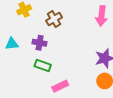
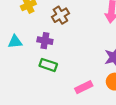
pink rectangle: (60, 86) -> (84, 87), moved

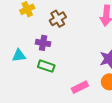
cyan triangle: (15, 42) -> (19, 56), moved

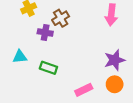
purple cross: (43, 43) -> (45, 33), moved

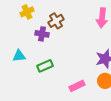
green rectangle: (48, 68) -> (45, 66), turned -42

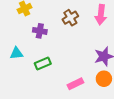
brown cross: (56, 21) -> (70, 18), moved

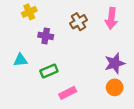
pink rectangle: (75, 84) -> (68, 93), moved

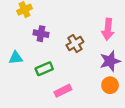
pink arrow: (111, 18) -> (108, 29), moved
brown cross: (79, 22) -> (75, 44), moved

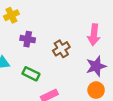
green rectangle: (44, 69) -> (31, 74), turned 49

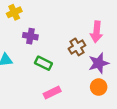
brown cross: (61, 49) -> (77, 47), moved
green rectangle: (31, 74) -> (43, 63), moved

